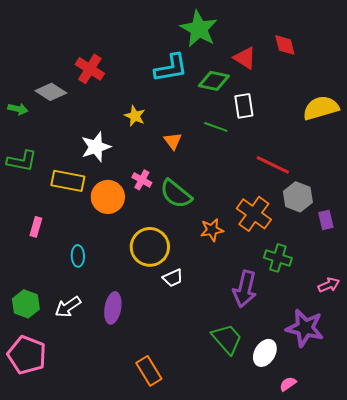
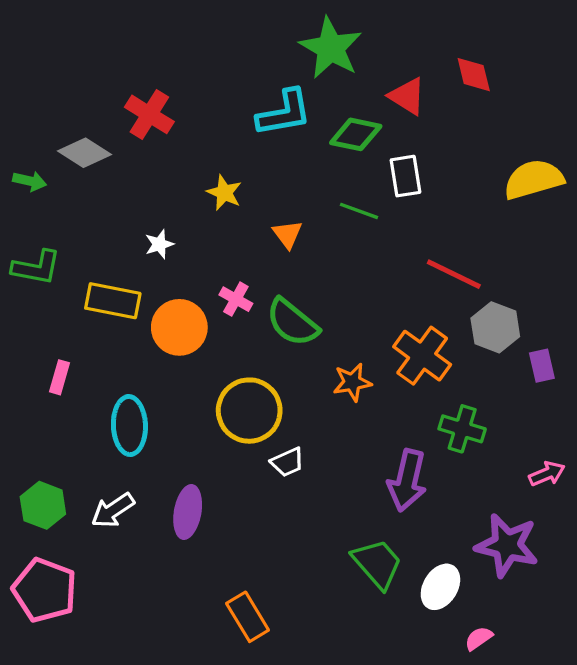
white star: (96, 147) -> (159, 244), size x0.6
cyan ellipse: (78, 256) -> (129, 426), size x1.6

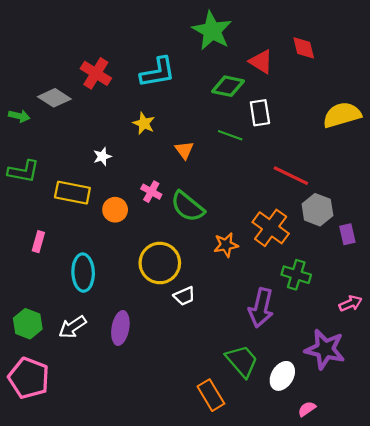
cyan L-shape: (284, 113) -> (158, 72), moved
orange circle: (179, 327) -> (115, 210), size x0.7
orange rectangle: (248, 617) -> (211, 395), moved

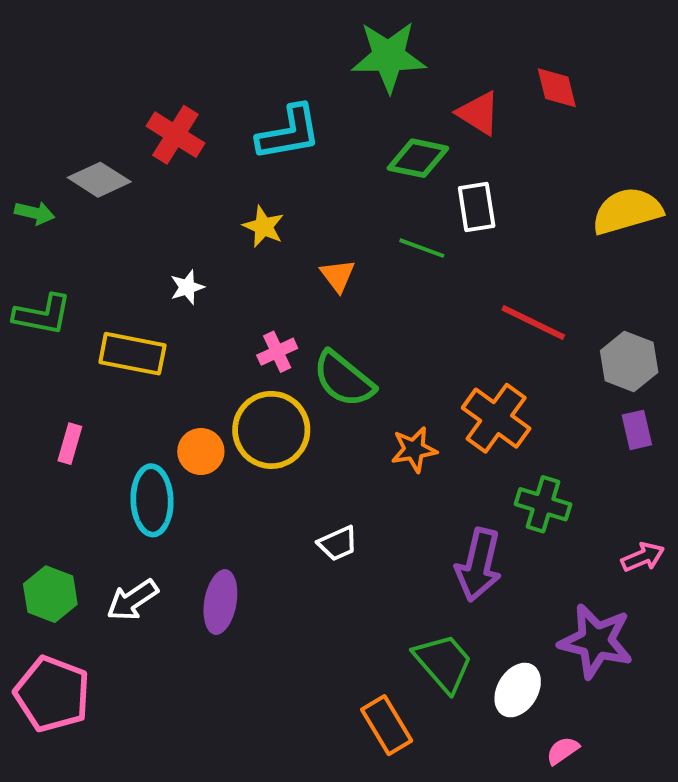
green star: (212, 31) -> (389, 56), turned -30
pink cross: (151, 192) -> (277, 352), turned 36
orange circle: (115, 210) -> (201, 451), moved
gray hexagon: (317, 210) -> (629, 362), moved
yellow circle: (160, 263) -> (271, 430), moved

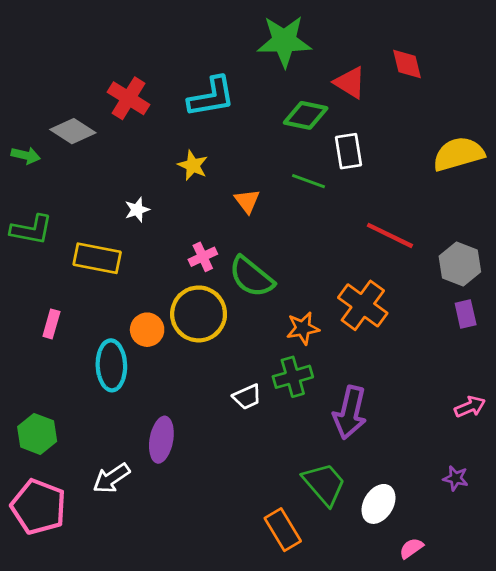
green cross: (543, 504) -> (293, 377), moved, turned -33
white arrow: (132, 600) -> (111, 478), moved
purple star: (596, 641) -> (456, 478), moved, size x0.5

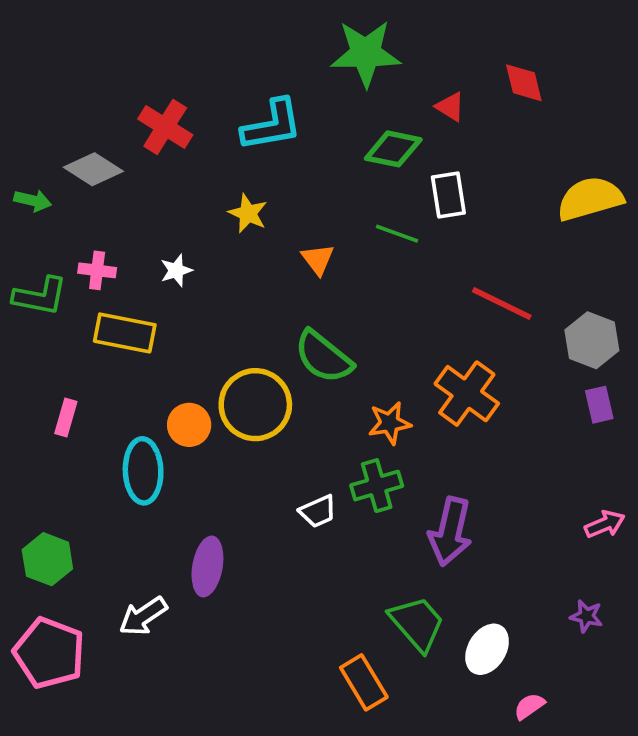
red triangle: (350, 83) -> (450, 107), size x0.7
pink cross: (203, 257) -> (97, 270), moved, turned 32

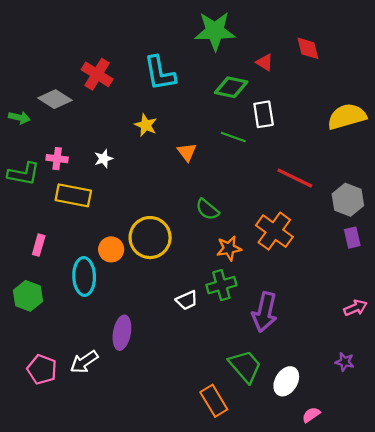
cyan L-shape: (272, 125) -> (160, 73), turned 90
green semicircle: (323, 357) -> (207, 209), moved, size x0.7
green hexagon: (47, 559) -> (28, 296), moved
pink pentagon: (49, 653) -> (42, 369), moved, size x0.7

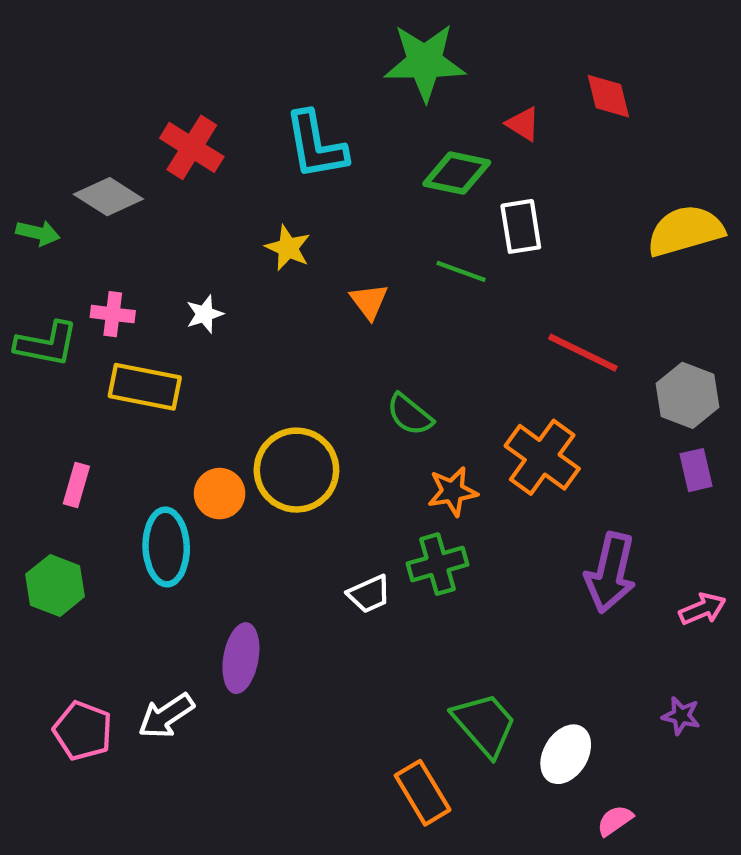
purple arrow: (265, 312) -> (611, 573), moved

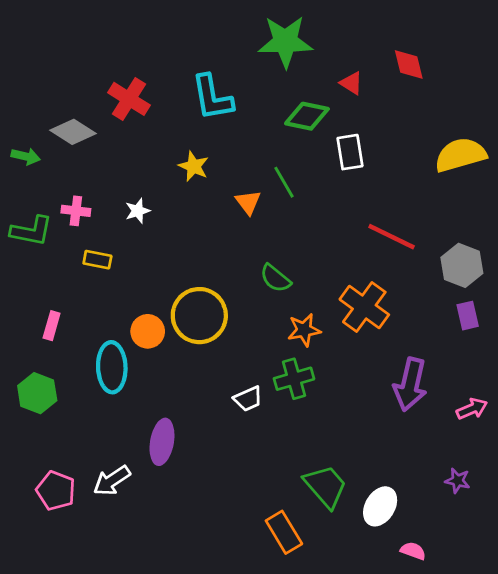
green line: (461, 271) -> (284, 182), moved, turned 40
yellow rectangle: (145, 387) -> (97, 260), size x0.6
pink semicircle: (615, 820) -> (413, 551), turned 55

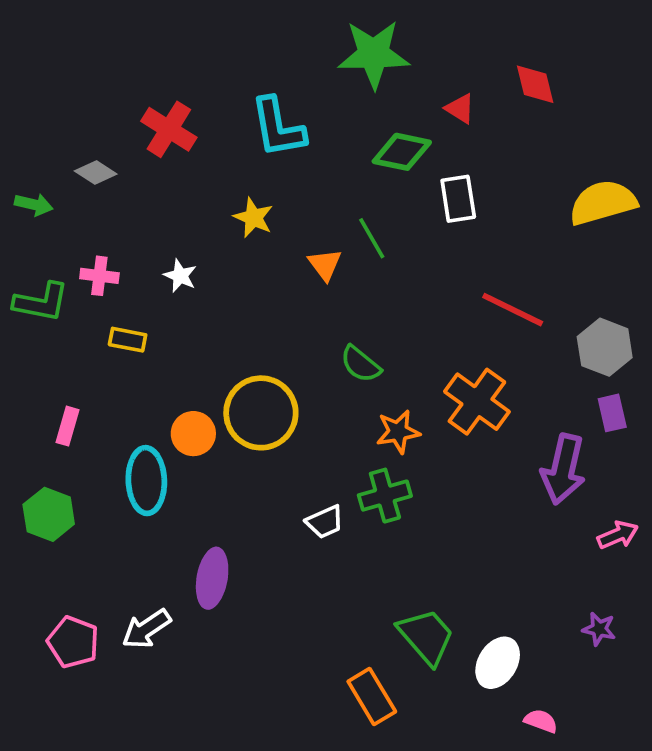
gray diamond: (73, 132) -> (96, 172), size x0.7
white star: (138, 211) -> (180, 276), turned -30
purple arrow: (410, 384) -> (563, 469), moved

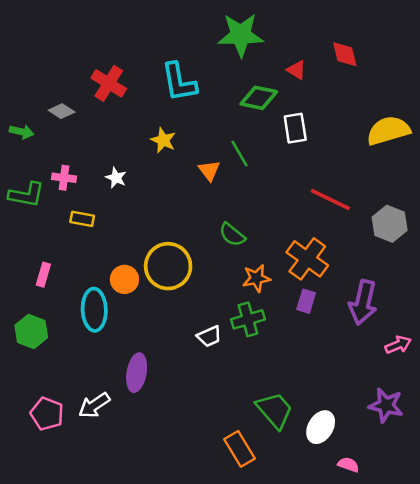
purple rectangle: (612, 413) -> (306, 301), moved, turned 30
purple star: (599, 629) -> (386, 405), size x1.6

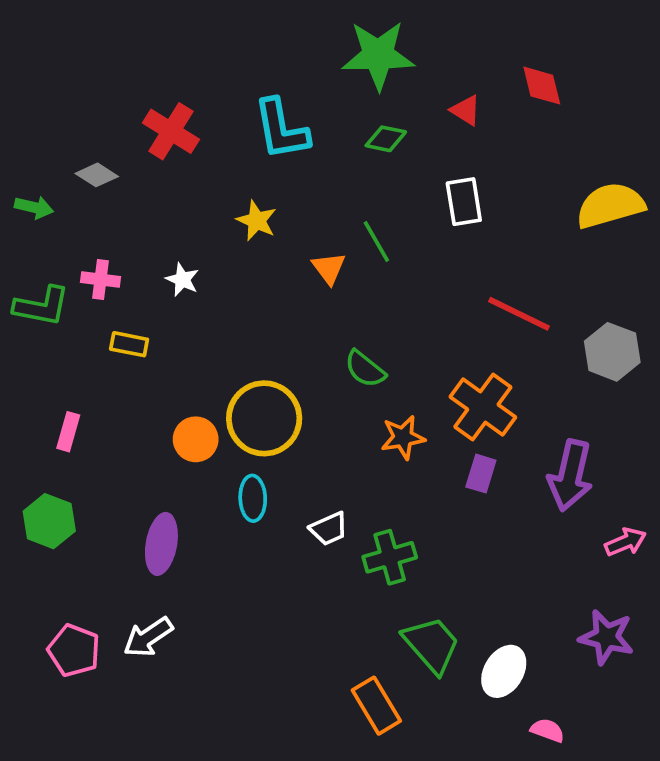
green diamond: (259, 98) -> (386, 139), moved, size x0.7
cyan ellipse: (94, 310) -> (253, 498), moved, size x0.7
green cross: (248, 319) -> (390, 557), moved
purple ellipse: (137, 373) -> (161, 544), moved

